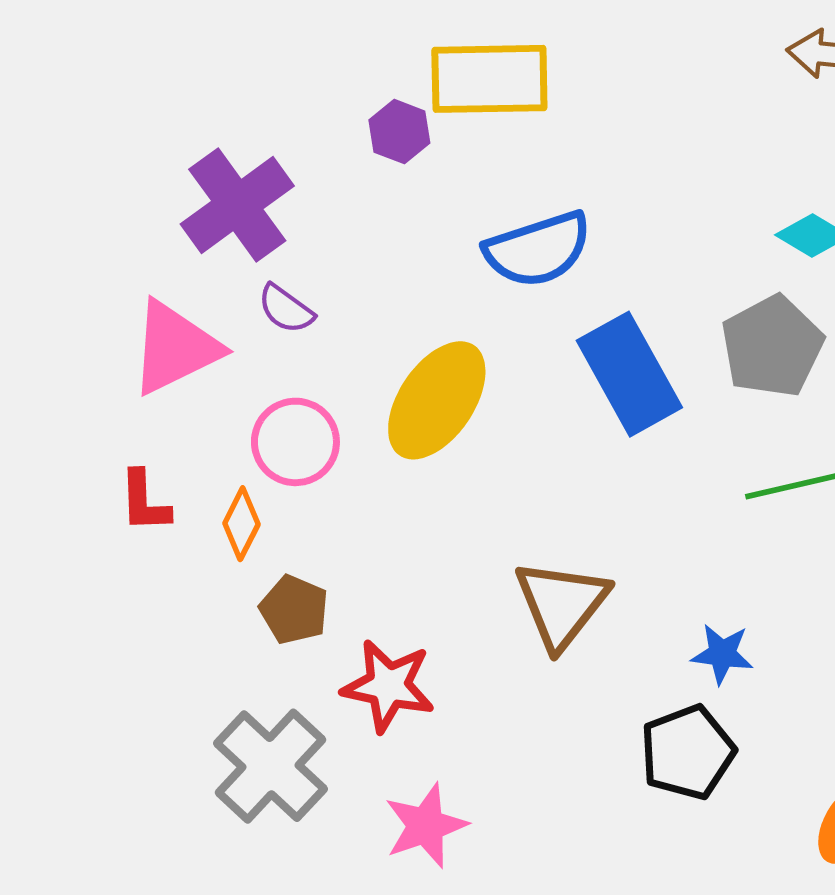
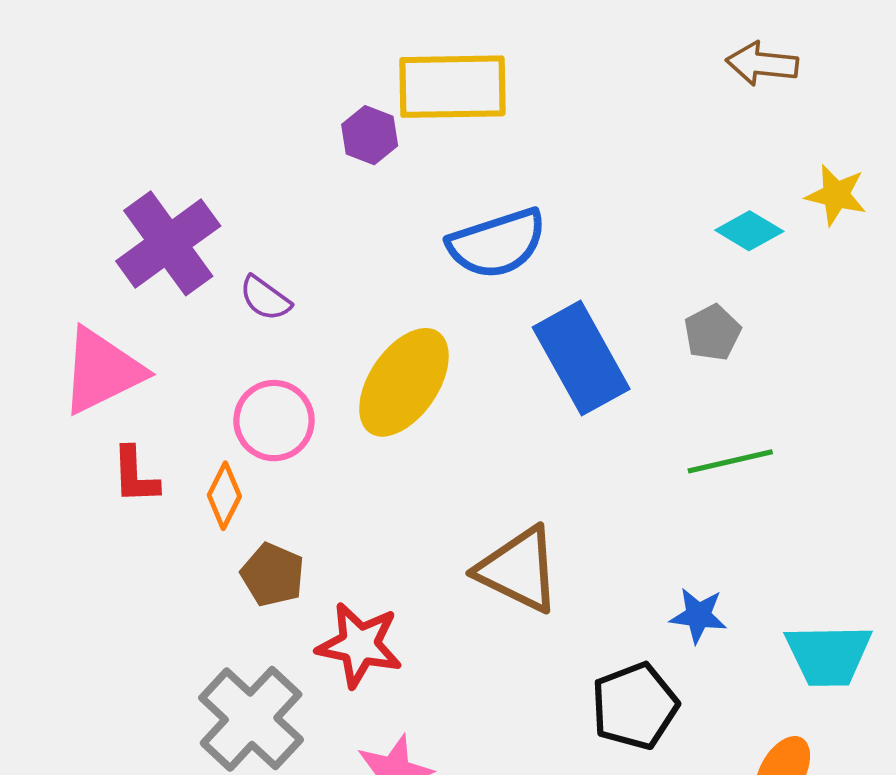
purple cross: (237, 205) -> (168, 243), moved
gray pentagon: (772, 346) -> (712, 333), size x0.6
pink triangle: (175, 348) -> (102, 371), moved
brown triangle: (561, 604) -> (519, 570), turned -42
blue star: (722, 654) -> (698, 616), moved

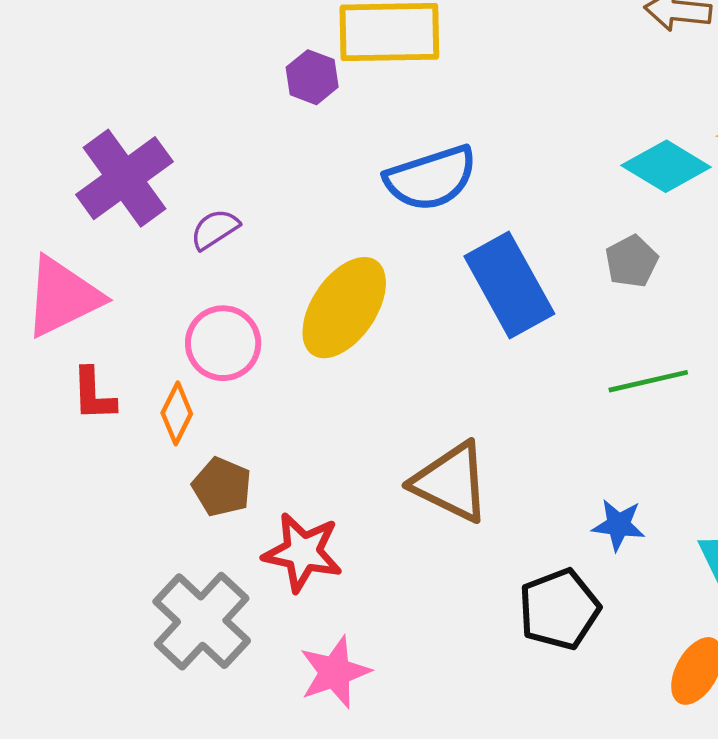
cyan diamond: (749, 231) -> (666, 166), size x1.4
purple semicircle: (265, 298) -> (215, 229), turned 111

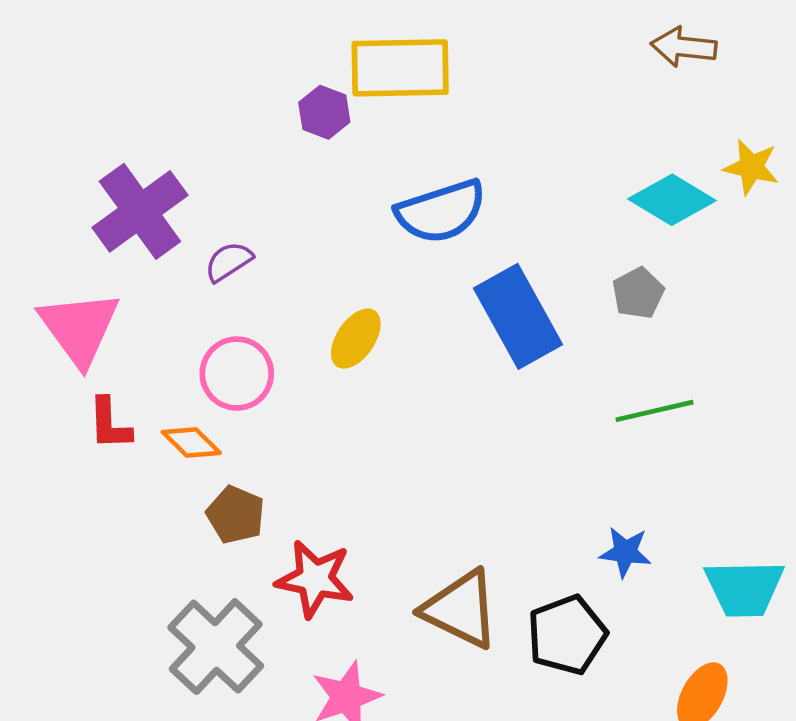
pink triangle: (63, 297) -> (79, 328), turned -40
yellow ellipse: (344, 308) -> (356, 339), size x0.6
orange diamond: (177, 413) -> (191, 442), turned -72
brown triangle: (451, 482) -> (461, 609), moved

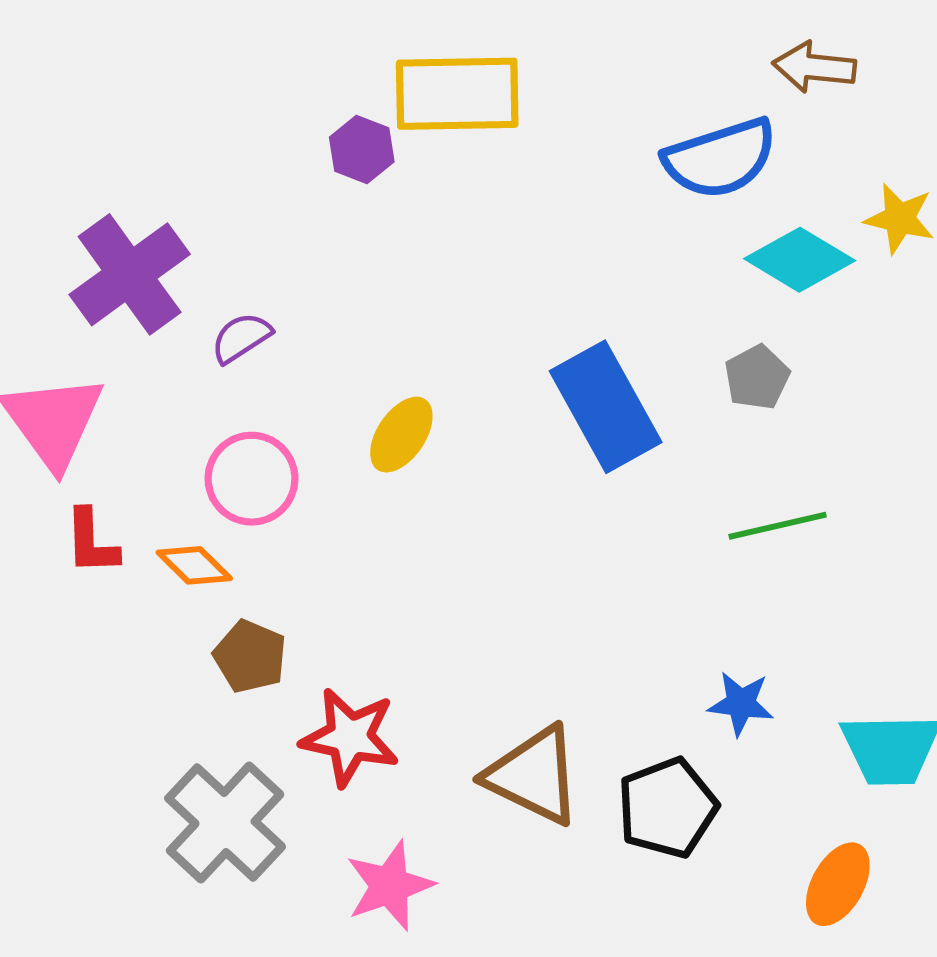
blue semicircle: (441, 211) -> (720, 158), moved

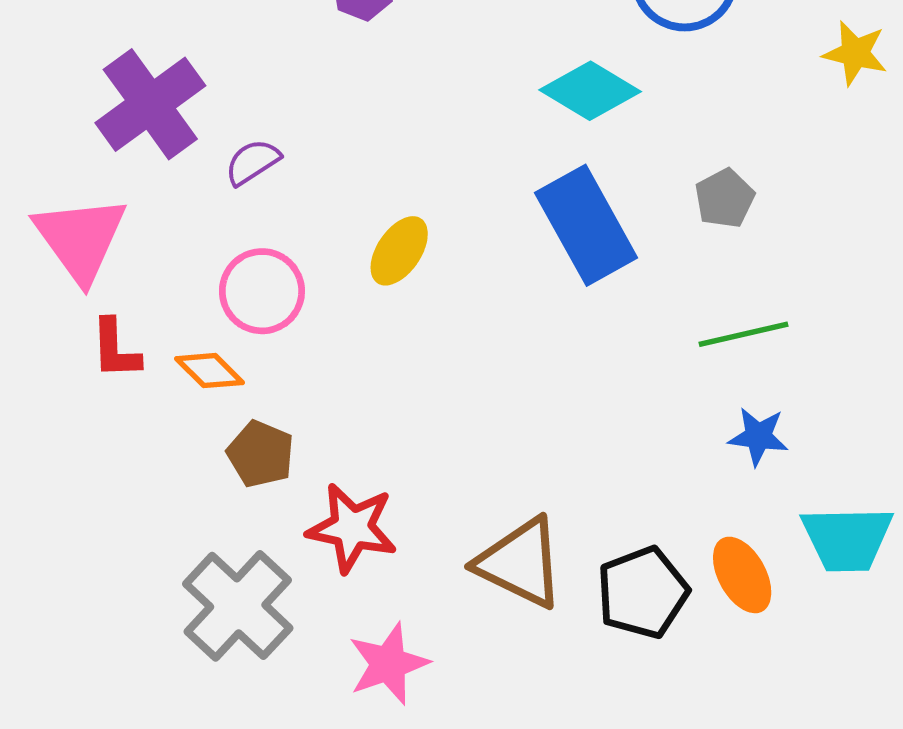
cyan diamond: (800, 260) -> (590, 91), moved
blue star: (741, 703) -> (758, 436), moved
orange ellipse: (838, 884) -> (742, 575), moved, turned -58

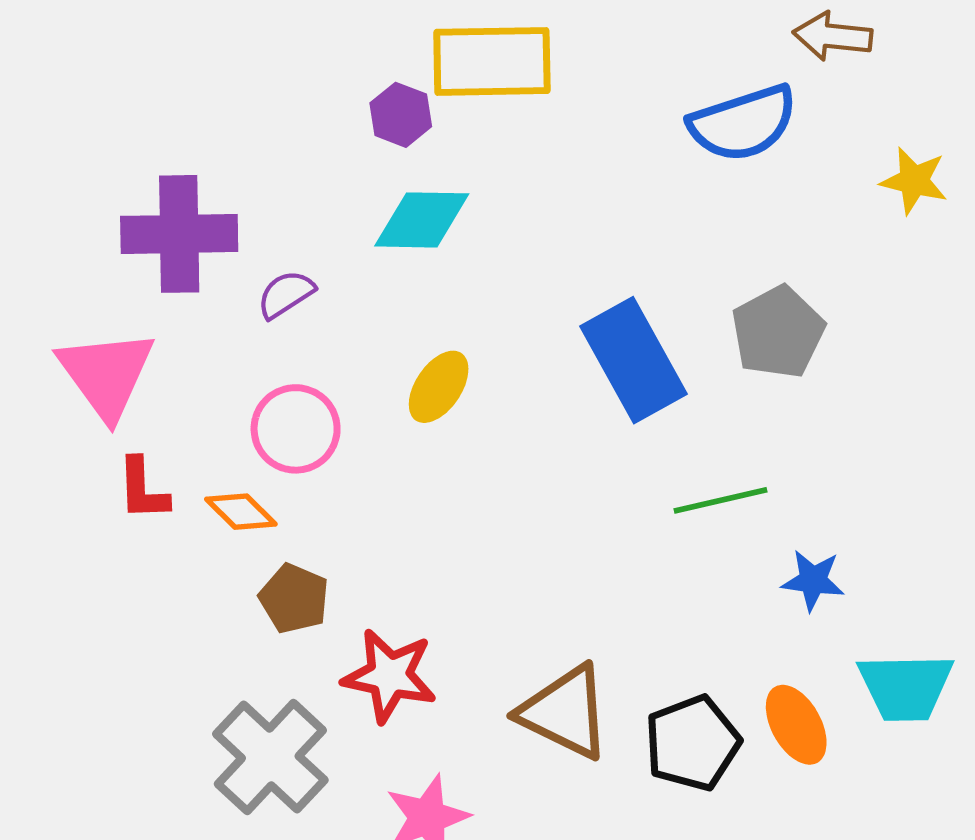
cyan diamond: (590, 91) -> (422, 220), moved, turned -30
purple cross: (150, 104) -> (179, 234), turned 35
gray pentagon: (725, 198) -> (778, 332), size x1.5
green line: (743, 334) -> (720, 500), moved

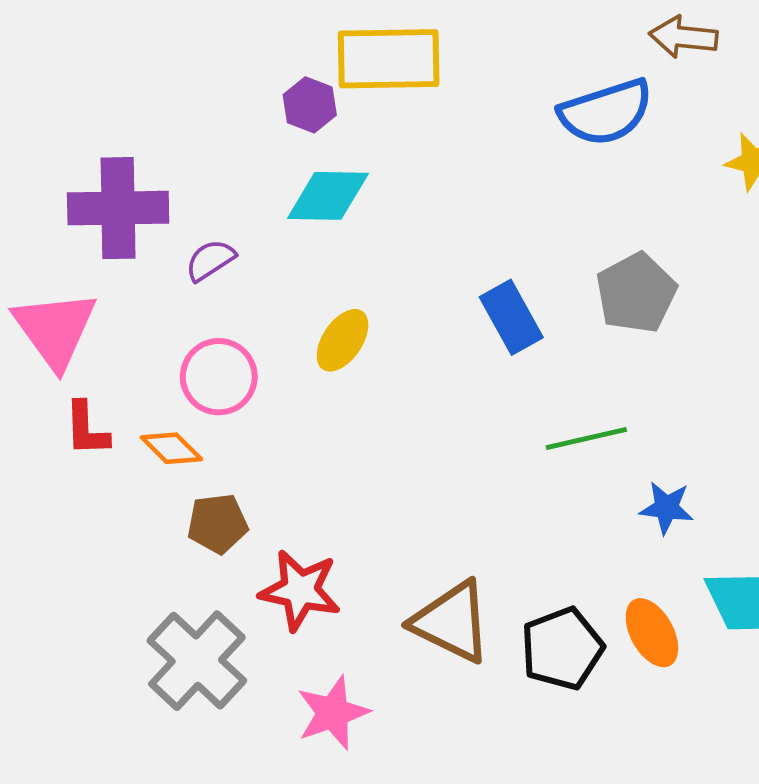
blue rectangle: (634, 360) -> (511, 317), size x0.7
brown pentagon: (294, 599) -> (218, 524), turned -30

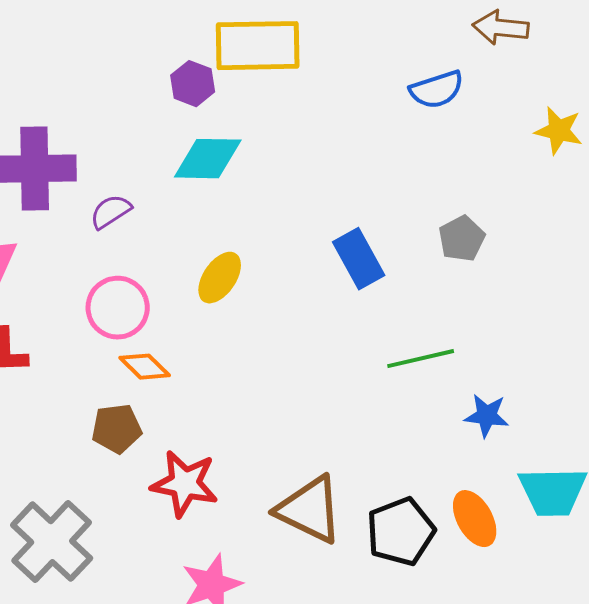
blue semicircle: (606, 112) -> (437, 90), size x0.7
gray pentagon: (636, 293) -> (462, 239), size x0.7
orange diamond: (171, 448) -> (145, 367), moved
gray cross: (197, 661) -> (52, 542), moved

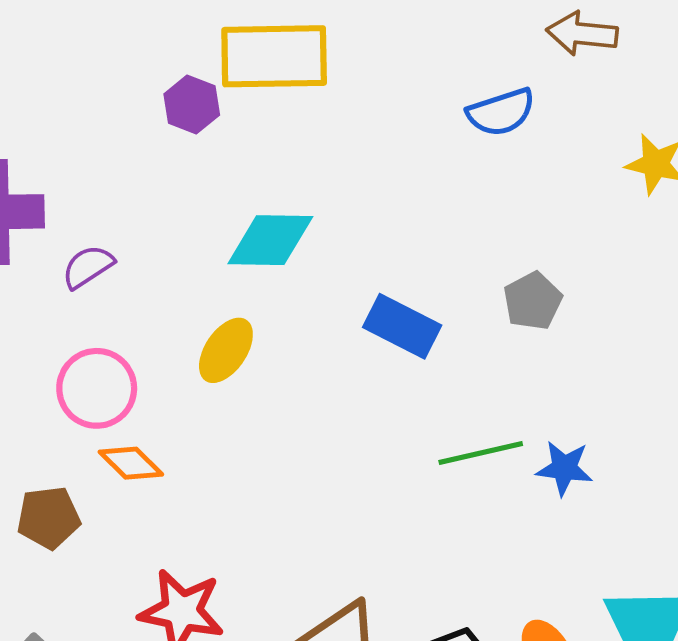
cyan diamond: (208, 159) -> (270, 240), moved
blue rectangle: (359, 259) -> (402, 326), turned -34
blue star: (487, 416) -> (564, 468), moved
brown pentagon: (117, 429) -> (49, 518), moved

